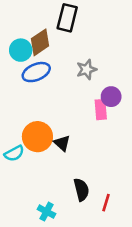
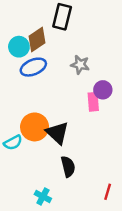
gray star: (87, 69) -> (80, 65), turned 30
black triangle: (62, 143) -> (57, 133), size x1.5
black semicircle: (81, 190) -> (68, 167), moved
red line: (106, 203) -> (108, 192), moved

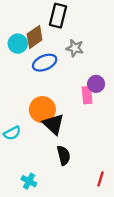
gray star: (80, 65) -> (75, 48), moved
blue ellipse: (33, 67) -> (45, 63), moved
orange circle: (35, 127) -> (42, 110), moved
cyan cross: (43, 196) -> (29, 181), moved

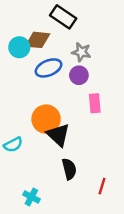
black rectangle: (58, 16) -> (63, 17), turned -70
brown diamond: (35, 37) -> (38, 40), turned 40
purple circle: (96, 84) -> (79, 75), moved
red line: (101, 179) -> (102, 186), moved

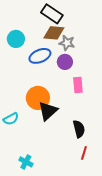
brown diamond: (38, 40) -> (54, 33), moved
black triangle: (58, 135) -> (48, 111), turned 35
black semicircle: (69, 169) -> (79, 129), moved

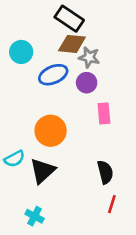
black triangle: (48, 111) -> (43, 171), moved

